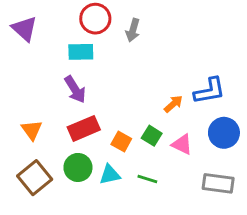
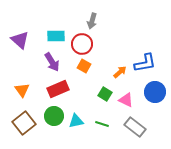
red circle: (95, 19) -> (82, 44), moved
purple triangle: (24, 29) -> (20, 40), moved
orange square: (121, 141) -> (84, 66), moved
gray rectangle: (218, 183) -> (135, 127), moved, turned 30

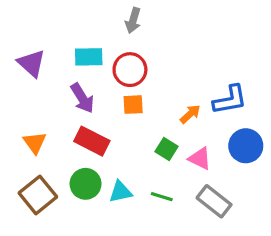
gray arrow: (92, 21) -> (133, 20), moved
orange square: (84, 66) -> (133, 105), turned -32
red rectangle: (58, 89) -> (92, 141), turned 50

